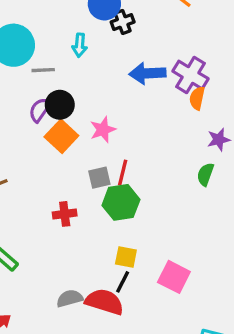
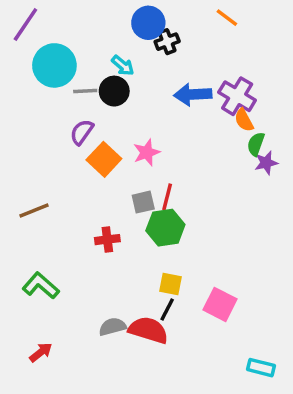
cyan arrow: (80, 45) -> (123, 65), turned -55
orange semicircle: (197, 98) -> (244, 120), turned -40
black circle: (60, 105) -> (114, 91), moved
green semicircle: (205, 174) -> (256, 144), moved

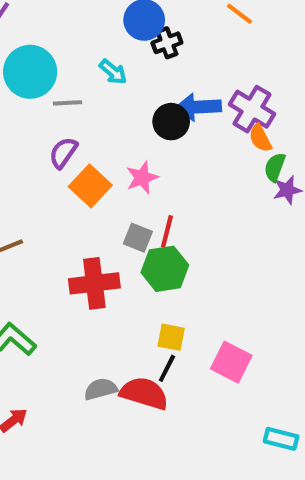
black circle: (114, 91) -> (171, 122), moved
gray square: (143, 202) -> (138, 238), turned 35
red cross: (107, 240) -> (94, 283), size x1.6

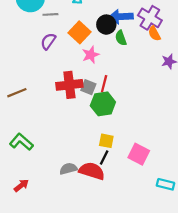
green semicircle: (275, 167) -> (121, 38), moved, turned -40
orange square: (90, 186) -> (79, 32), moved
red cross: (94, 283) -> (69, 85), moved
cyan rectangle: (281, 439) -> (166, 184), moved

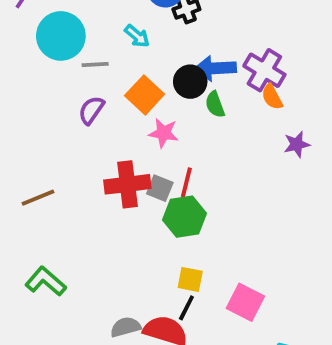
pink star: (91, 55) -> (164, 133), turned 30

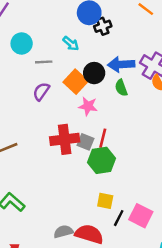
cyan circle: (61, 36) -> (22, 43), size x0.7
black circle: (190, 82) -> (94, 73), moved
black line: (186, 308) -> (119, 218), moved

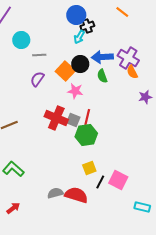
cyan arrow: (71, 43) -> (79, 37), moved, turned 80
red cross: (65, 139) -> (56, 118), turned 30
yellow square: (105, 201) -> (89, 168), turned -32

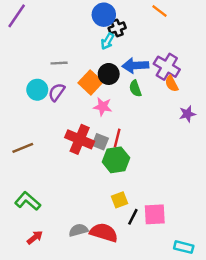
cyan circle: (21, 40) -> (37, 90), moved
pink square: (118, 180) -> (155, 214), turned -30
red arrow: (13, 208) -> (35, 237), moved

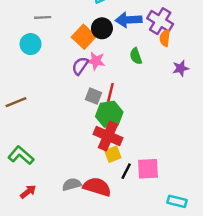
gray line: (59, 63) -> (43, 17), moved
orange semicircle: (172, 84) -> (165, 38), turned 35
green semicircle: (135, 89) -> (136, 56), moved
purple semicircle: (57, 92) -> (80, 66), moved
red cross: (80, 139) -> (108, 136), moved

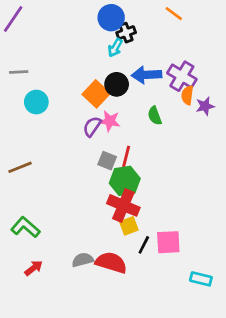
gray line: (43, 17) -> (19, 72), moved
purple star: (181, 68) -> (205, 106), moved

